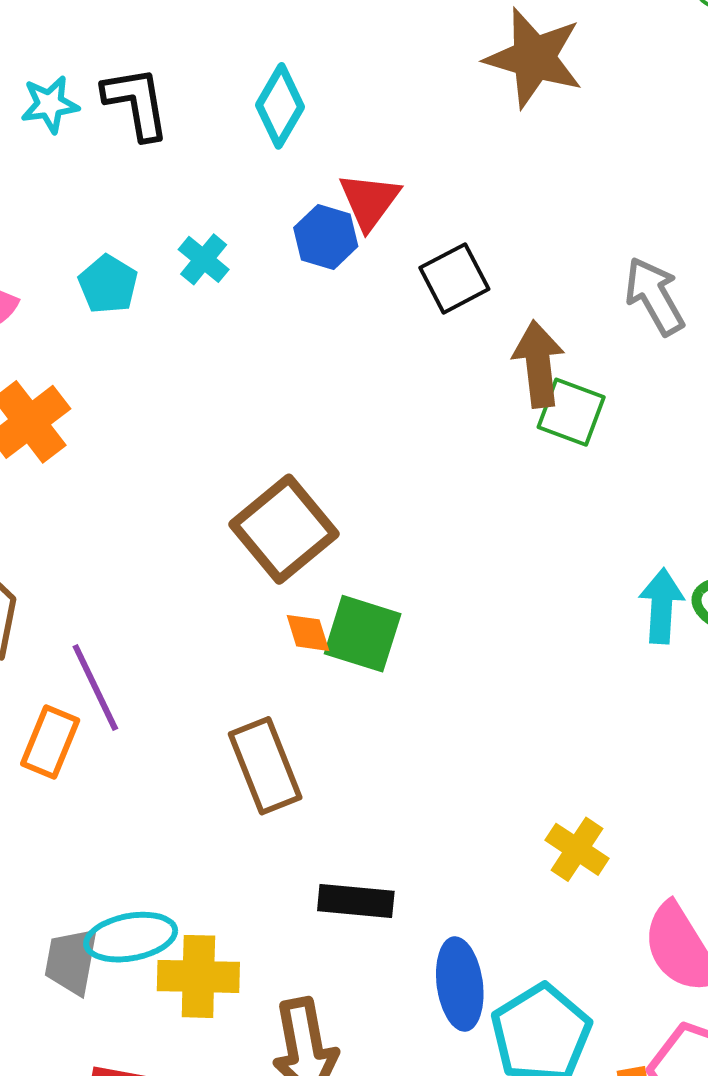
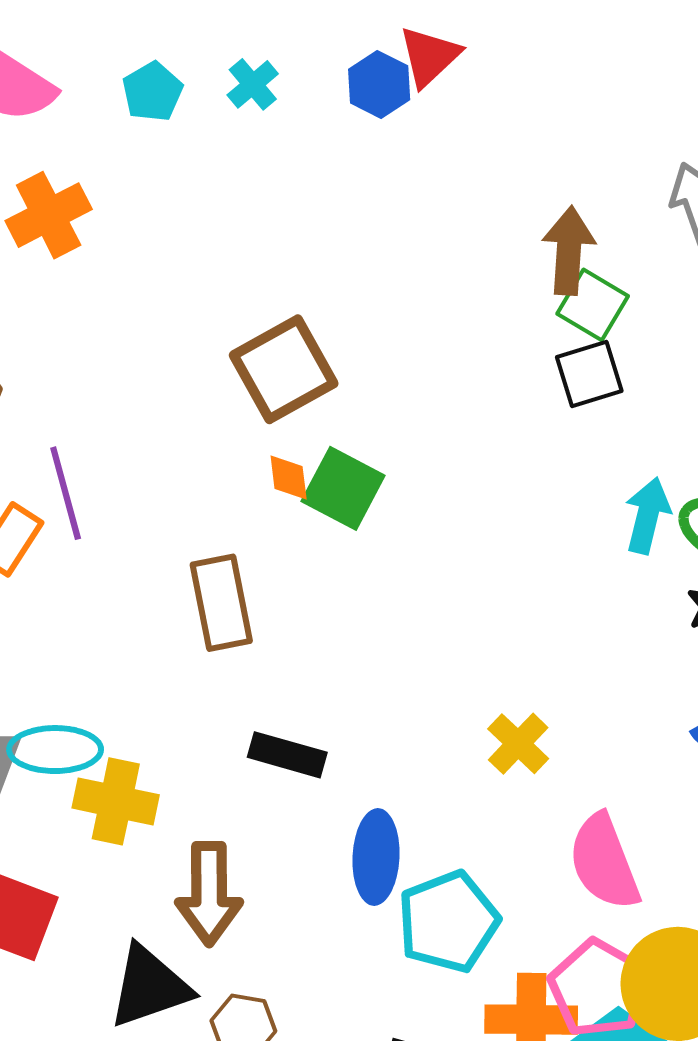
black square: (454, 278) -> (589, 374), moved

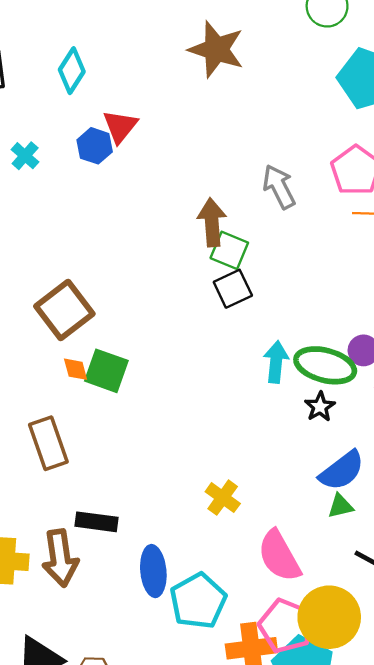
brown arrow: (209, 894) -> (60, 558), moved

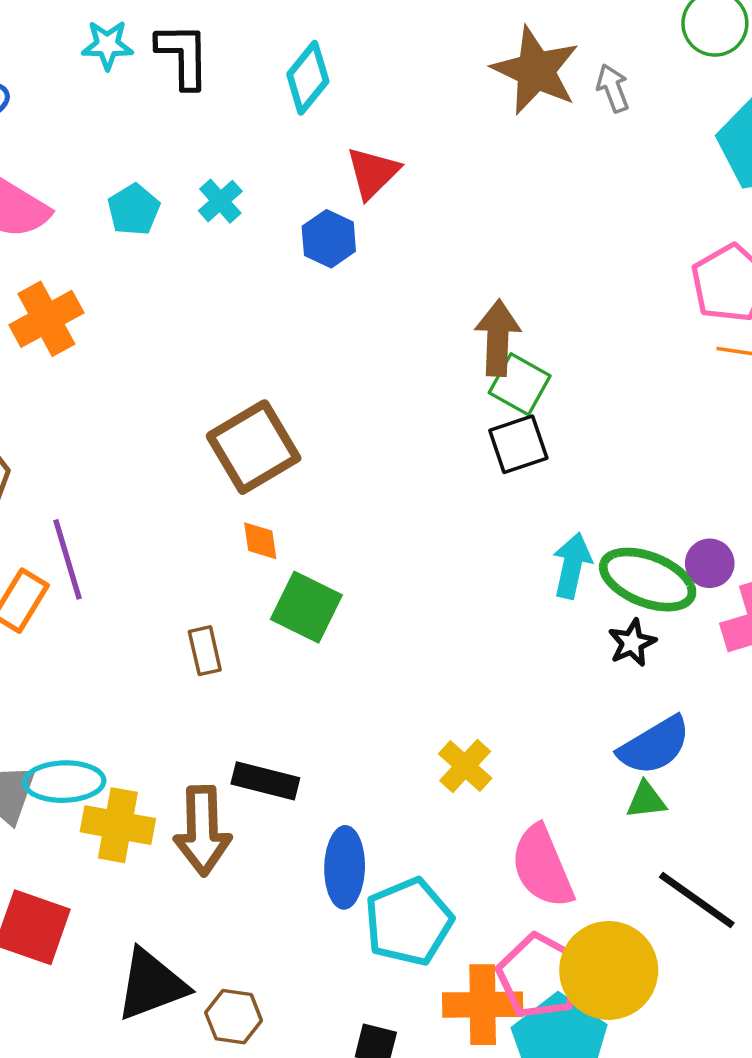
blue hexagon: (95, 146) -> (329, 239), moved
gray arrow: (279, 187) -> (613, 88), moved, size x0.7
green square: (106, 371) -> (306, 607), moved
brown rectangle: (48, 443) -> (205, 651), size x0.6

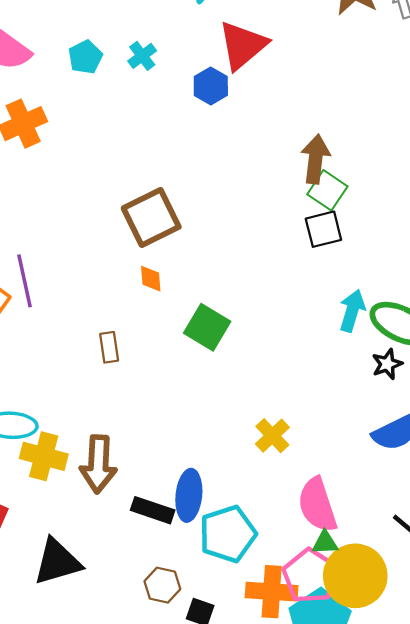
red triangle: (373, 173) -> (243, 45), size x1.4
green square: (306, 607) -> (207, 327), moved
black rectangle: (265, 781) -> (153, 510), moved
green triangle: (646, 800) -> (325, 543), moved
brown hexagon: (234, 1017) -> (162, 585), moved

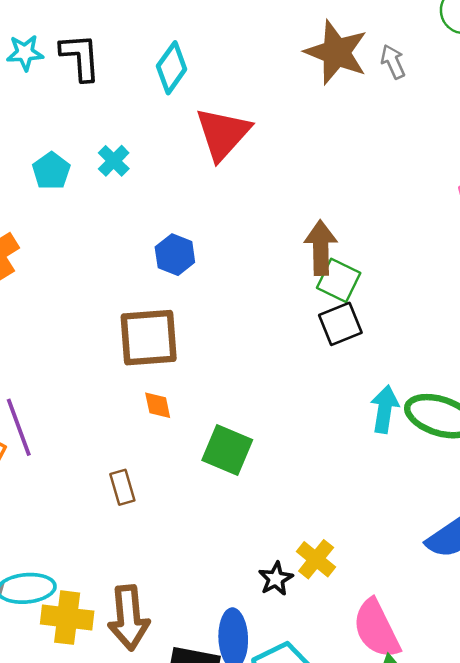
blue hexagon: (211, 86) -> (175, 255), moved
brown square: (151, 217) -> (149, 338), turned 30
black star: (387, 364) -> (276, 579), moved

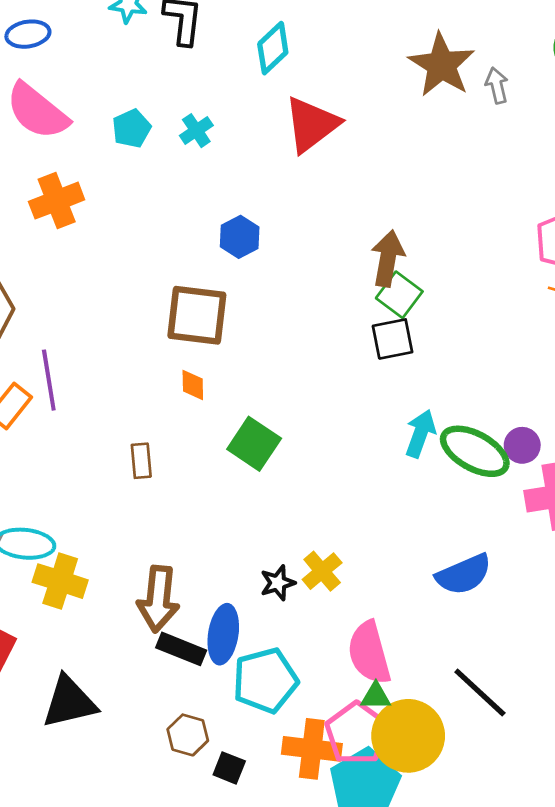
brown arrow: (129, 618) -> (158, 599), moved

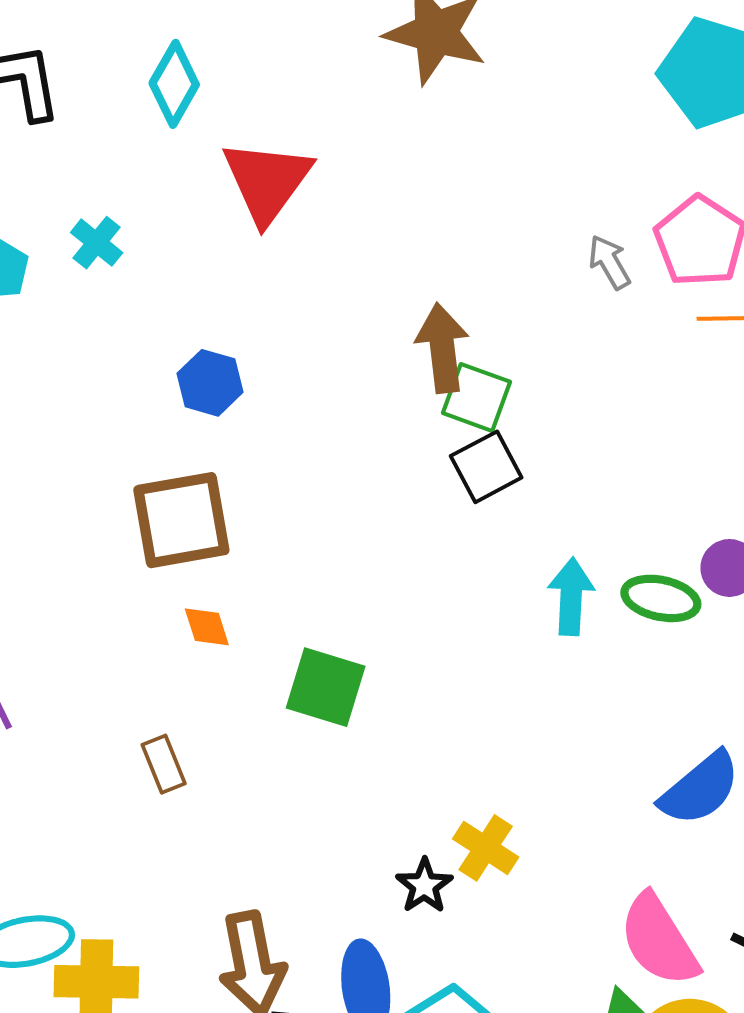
gray arrow: (497, 85) -> (609, 262), moved
green ellipse: (475, 451) -> (661, 598), size x0.7
pink semicircle: (369, 653) -> (659, 940), moved

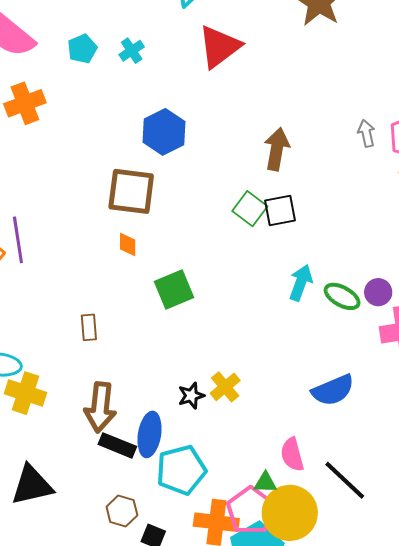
blue hexagon: (210, 383) -> (164, 132), size x1.4
green square: (476, 397) -> (250, 209), moved
green square: (326, 687) -> (174, 289), turned 33
brown rectangle: (164, 764) -> (89, 327), moved
pink semicircle: (659, 940) -> (292, 455), size x0.7

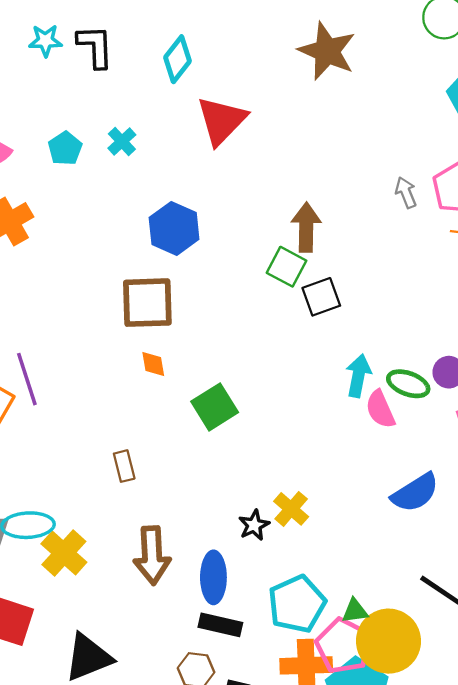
green square: (250, 209) -> (286, 267), moved
yellow cross: (26, 393) -> (64, 553), turned 33
black rectangle: (117, 445) -> (220, 625), moved
pink semicircle: (292, 455) -> (380, 409), moved
cyan pentagon: (181, 470) -> (297, 604), moved

